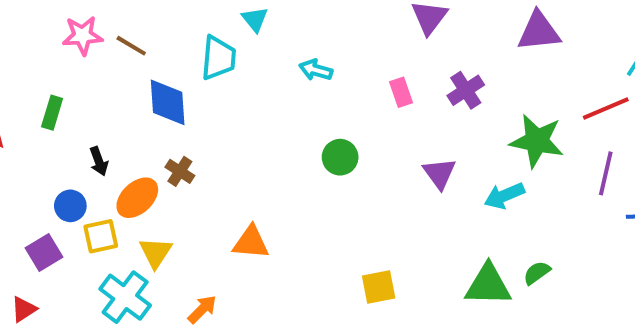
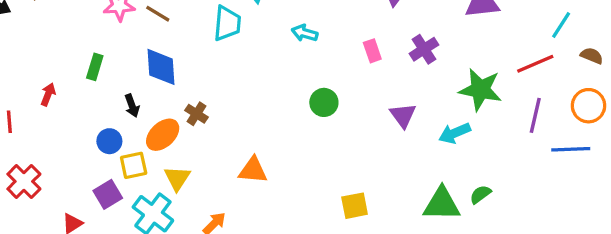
blue diamond: (168, 102) -> (161, 67), moved
purple square: (44, 253) -> (108, 194), moved

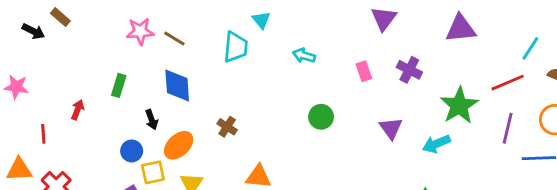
purple cross: (424, 49) -> (409, 70), turned -30
green star: (480, 90) -> (459, 105), turned 30
brown cross: (196, 114) -> (227, 127), moved

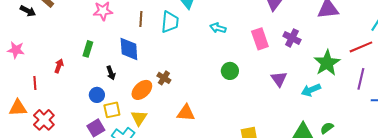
brown line: (174, 38) -> (141, 19), moved, turned 63
pink rectangle: (364, 71) -> (260, 39), size x1.5
orange ellipse: (179, 145) -> (142, 90), moved

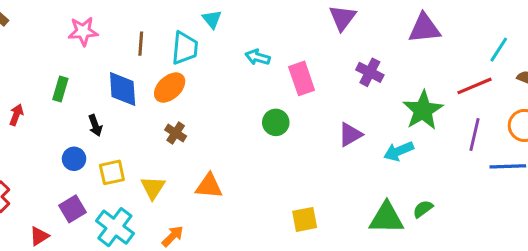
pink rectangle: (260, 39) -> (302, 78), moved
purple triangle: (279, 79) -> (350, 135), turned 36
orange ellipse: (142, 90) -> (170, 88), moved
yellow square: (112, 110) -> (112, 172), moved
yellow triangle: (139, 118) -> (153, 188), moved

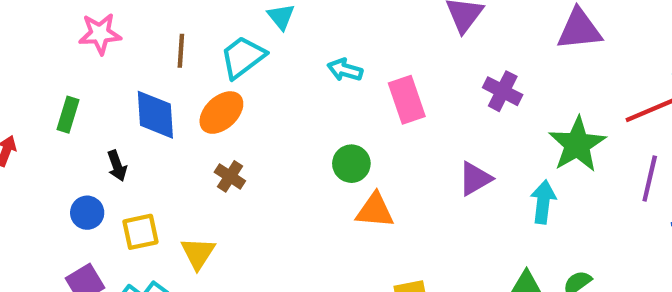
cyan trapezoid: (185, 48) -> (243, 57), turned -132
green circle: (276, 122) -> (351, 164), moved
cyan arrow: (399, 151) -> (543, 202), turned 120
orange triangle: (209, 186) -> (375, 211), moved

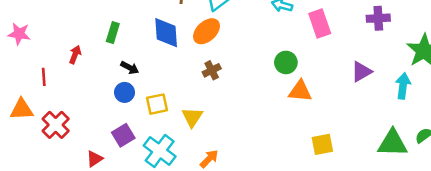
purple cross: (503, 91) -> (378, 18), turned -30
black arrow: (117, 166) -> (130, 68), moved, turned -42
brown cross: (230, 176) -> (212, 70), turned 30

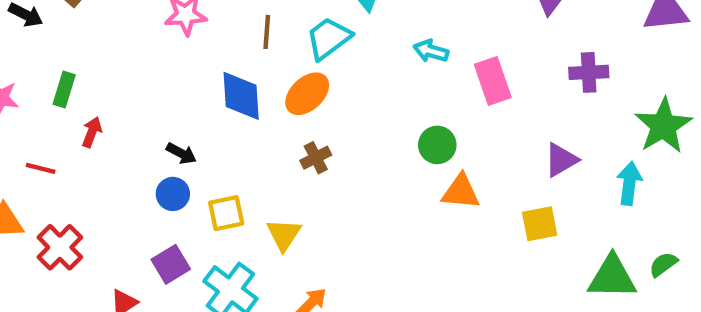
green rectangle: (113, 33) -> (64, 89), moved
red line: (44, 77) -> (41, 168), turned -72
yellow square: (322, 144) -> (540, 224), moved

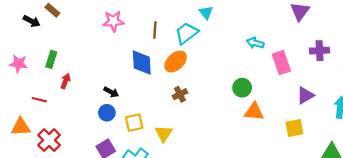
cyan arrow: (431, 51) -> (255, 43), moved
pink rectangle: (493, 81) -> (281, 63), moved

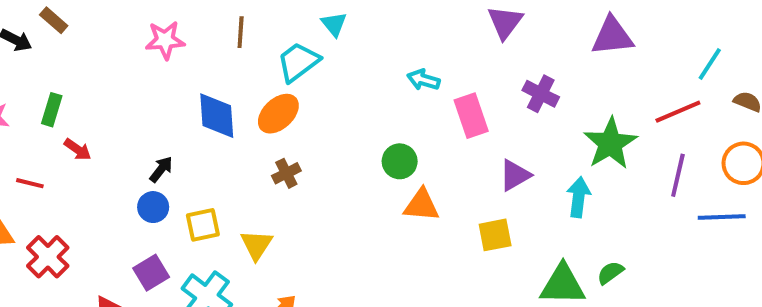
brown line: (155, 30) -> (241, 32), moved
purple cross: (320, 51) -> (541, 94), turned 30
red arrow: (65, 81) -> (78, 149), turned 104
black arrow: (111, 92) -> (161, 169), turned -80

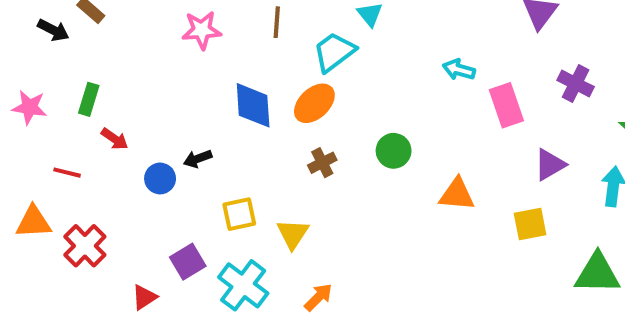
green circle: (400, 161) -> (394, 151), moved
black arrow: (161, 169) -> (198, 159), turned -148
blue circle: (153, 207) -> (160, 178), moved

